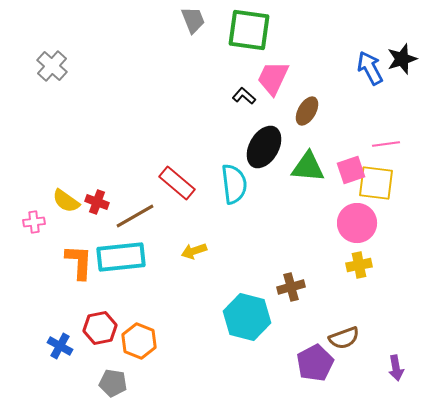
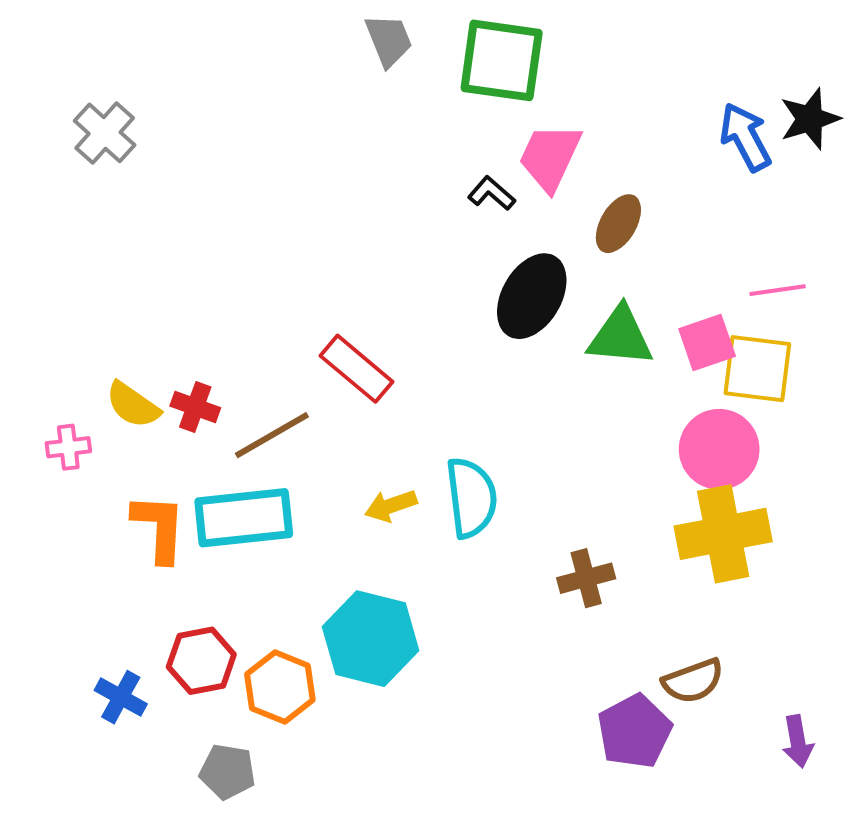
cyan semicircle: (234, 184) -> (471, 498), moved
yellow cross: (359, 265) -> (723, 534), size x1.8
cyan hexagon: (247, 317) -> (371, 639), moved

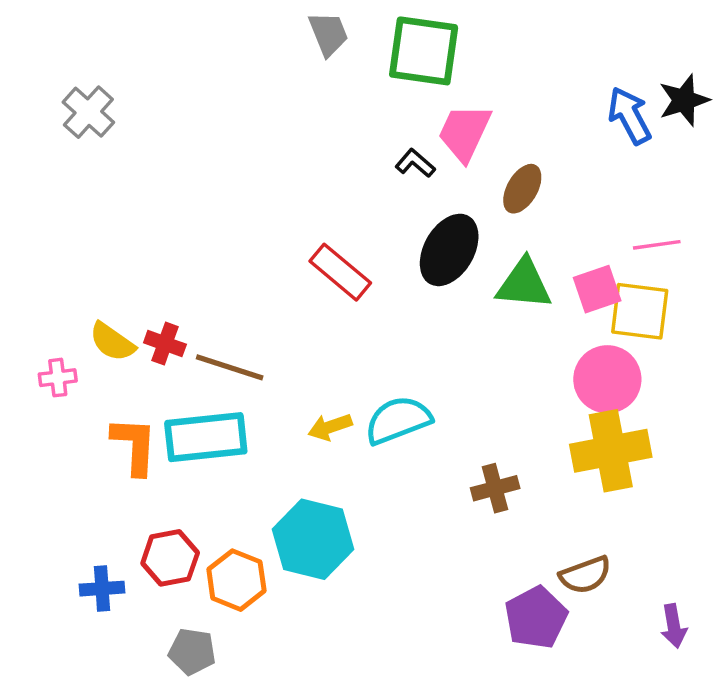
red rectangle: (356, 369) -> (340, 272), moved
brown line: (272, 435) -> (230, 367), turned 48
cyan semicircle: (471, 498) -> (398, 420), turned -104
blue cross: (121, 697) -> (102, 589), turned -33

